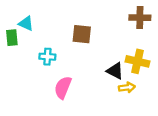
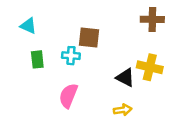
green rectangle: (12, 38) -> (37, 59), moved
cyan cross: (47, 57) -> (71, 56), moved
yellow arrow: (127, 87) -> (123, 110), moved

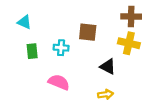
brown square: (89, 37) -> (88, 32), moved
yellow cross: (150, 67) -> (129, 43), moved
pink semicircle: (68, 96) -> (59, 82), turned 90

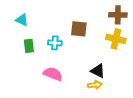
black triangle: (108, 67) -> (98, 71), moved

